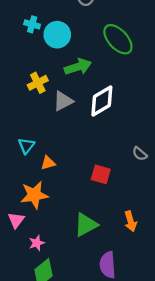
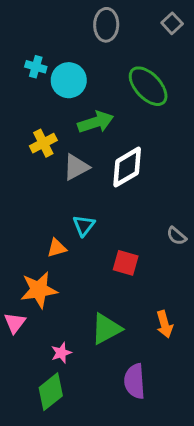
cyan triangle: (26, 146) -> (84, 225), moved
pink star: (37, 243) -> (61, 353), moved

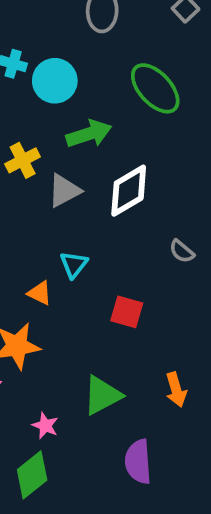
gray semicircle: (177, 236) -> (182, 251), moved
orange triangle: (57, 248) -> (40, 293), turned 42
pink star: (61, 353) -> (45, 426), turned -30

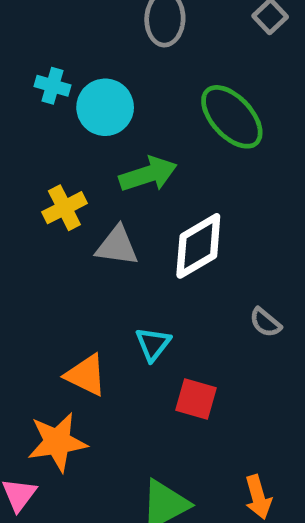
gray triangle: (64, 191) -> (117, 246), turned 36
cyan triangle: (74, 265) -> (153, 344), moved
orange triangle: (40, 293) -> (86, 375), size x1.4

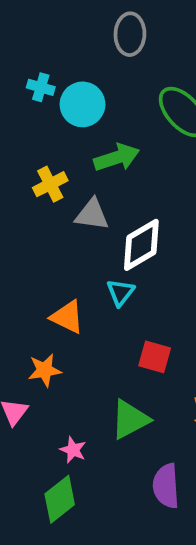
white diamond: (198, 246) -> (141, 245), moved
red square: (196, 399) -> (155, 357), moved
orange star: (57, 442) -> (45, 370), size x0.7

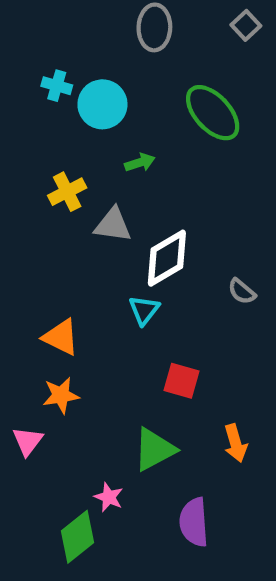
green arrow: (117, 158) -> (140, 163), size x0.6
orange triangle: (67, 317) -> (61, 337), moved
pink star: (73, 450) -> (109, 497), moved

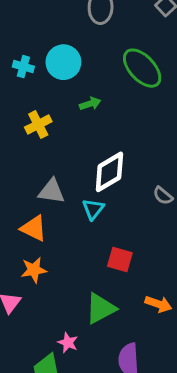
cyan cross: (57, 86) -> (23, 67), moved
gray triangle: (113, 225) -> (52, 191), moved
orange arrow: (235, 443) -> (158, 304), turned -55

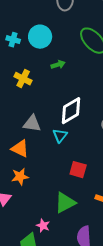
yellow cross: (38, 124) -> (23, 79), turned -36

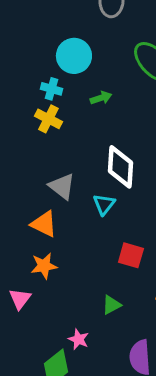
cyan cross: (13, 40) -> (51, 89), moved
white diamond: (71, 111) -> (120, 167), turned -56
gray triangle: (32, 124) -> (62, 186), turned 30
green triangle: (65, 203) -> (111, 305), size x0.6

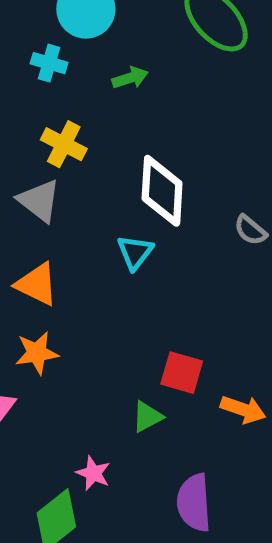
yellow cross: (48, 119) -> (64, 144), moved
gray triangle: (62, 186) -> (39, 201), moved
red square: (131, 255) -> (182, 373), moved

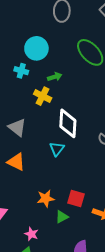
yellow cross: (64, 144) -> (43, 96), moved
orange star: (37, 353) -> (46, 198), moved
pink star: (93, 473) -> (31, 234), moved

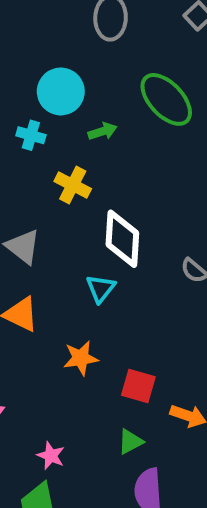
green arrow: (55, 77) -> (103, 131), moved
orange star: (46, 198) -> (81, 358), moved
green triangle: (62, 217) -> (130, 442), moved

